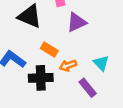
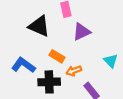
cyan triangle: (101, 63) -> (111, 61), moved

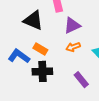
orange rectangle: (57, 56) -> (40, 49), moved
orange arrow: (74, 71) -> (73, 47), moved

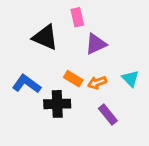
orange arrow: (73, 47) -> (97, 83), moved
orange rectangle: (40, 49) -> (73, 79), moved

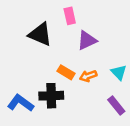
blue L-shape: (27, 84) -> (21, 103), moved
purple rectangle: (108, 115) -> (116, 105), moved

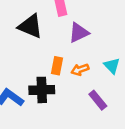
orange rectangle: (66, 72) -> (57, 66), turned 70
purple rectangle: (116, 105) -> (98, 100), moved

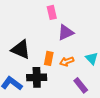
black triangle: (30, 26) -> (21, 49), moved

